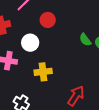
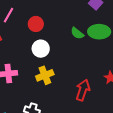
white circle: (30, 43) -> (41, 49), moved

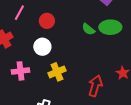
white circle: (41, 49) -> (42, 47), moved

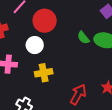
red circle: (47, 21) -> (45, 21), size x1.5

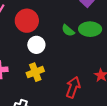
white circle: (35, 45) -> (36, 45), moved

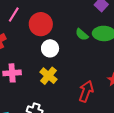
yellow cross: (35, 72) -> (48, 76), turned -30

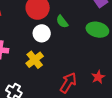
green semicircle: (82, 34) -> (62, 22), moved

